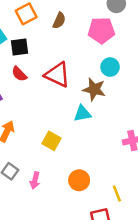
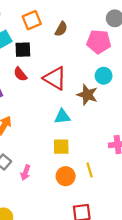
cyan triangle: (82, 113) -> (62, 117), moved
yellow square: (51, 141) -> (61, 147), moved, turned -35
yellow line: (117, 193) -> (90, 170), moved

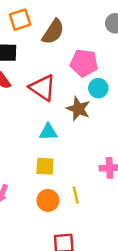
brown semicircle: (61, 29) -> (53, 32), size x1.5
pink pentagon: (99, 42) -> (84, 63), moved

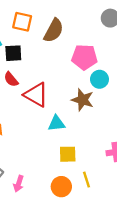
orange square: (20, 20) -> (22, 22), turned 36
red triangle: (43, 88) -> (36, 95), moved
yellow square: (45, 166) -> (68, 154), moved

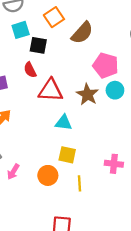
orange square: (22, 22) -> (54, 17), turned 30
red triangle: (36, 95) -> (51, 90), turned -40
brown star: (83, 100) -> (87, 94), moved
orange circle: (61, 187) -> (48, 175), moved

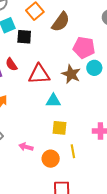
red semicircle: (30, 70) -> (11, 64), moved
pink arrow: (13, 172) -> (26, 147), moved, turned 80
orange circle: (48, 175) -> (51, 159), moved

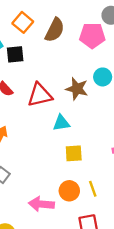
pink pentagon: (84, 48) -> (92, 36), moved
pink arrow: (26, 147) -> (41, 204), moved, size x1.5
yellow line: (73, 151) -> (93, 189), moved

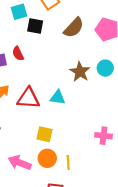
brown semicircle: (55, 30) -> (74, 28), moved
red triangle: (40, 95) -> (28, 98), moved
yellow square: (74, 153) -> (44, 134), moved

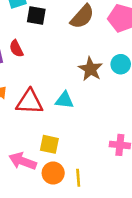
pink arrow: (20, 163) -> (23, 161), moved

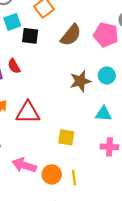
brown star: (90, 69) -> (80, 81), turned 30
cyan triangle: (64, 100) -> (103, 114), moved
yellow square: (49, 144) -> (66, 137), moved

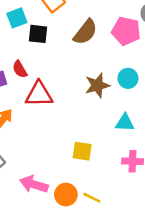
red triangle: (28, 112) -> (39, 94), moved
yellow line: (74, 178) -> (92, 198), turned -56

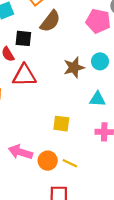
brown semicircle: (85, 32) -> (50, 21), moved
black square: (38, 34) -> (23, 38), moved

